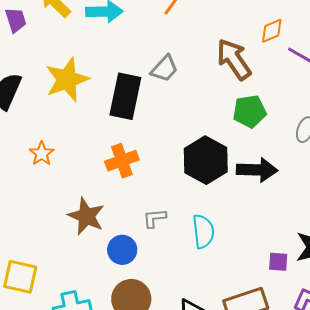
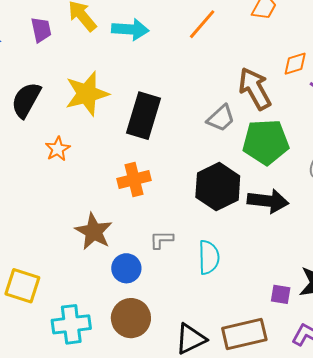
gray trapezoid: (164, 69) -> (221, 118), moved
green pentagon: (250, 111) -> (266, 142), size x1.4
orange star: (42, 154) -> (58, 149), moved

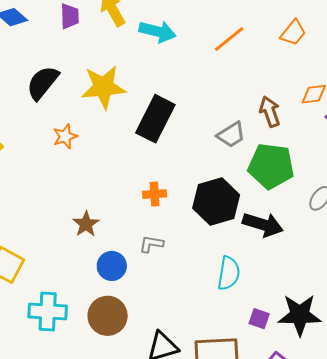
brown arrow: (255, 89) -> (270, 112), size x0.7
orange cross: (134, 180) -> (155, 194), moved, size x0.7
brown star: (94, 232) -> (86, 224), size x0.7
cyan semicircle: (209, 257) -> (229, 273), moved

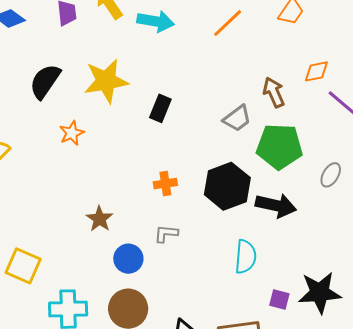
black rectangle: (155, 119) -> (160, 108), size x0.6

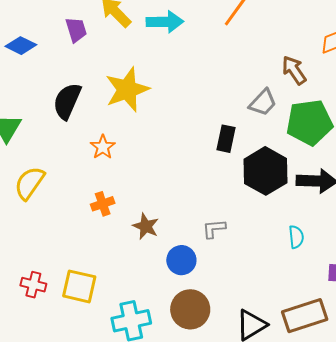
black rectangle: (160, 108) -> (226, 139), moved
orange cross: (165, 184) -> (103, 204), moved
cyan semicircle: (246, 257) -> (296, 237), size x0.7

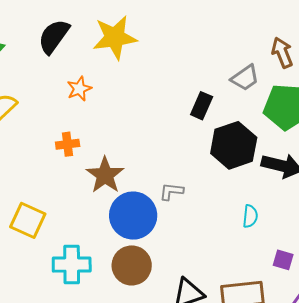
brown star: (146, 226) -> (105, 175), size x1.4
blue circle: (181, 260) -> (133, 216), size x1.6

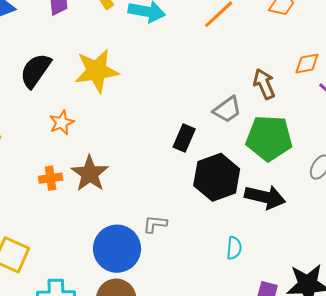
brown star: (105, 175) -> (90, 174), moved

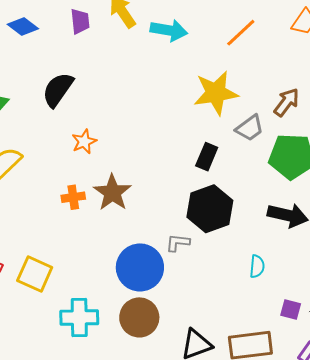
yellow star: (97, 71) -> (216, 93), moved
brown arrow: (264, 84) -> (287, 102), turned 60
black hexagon: (217, 177) -> (210, 209), moved

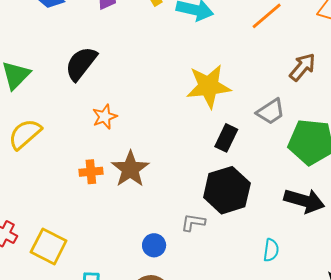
yellow star: (216, 93) -> (209, 86), moved
brown arrow: (287, 102) -> (302, 67), moved
blue circle: (140, 267) -> (154, 245), size x0.5

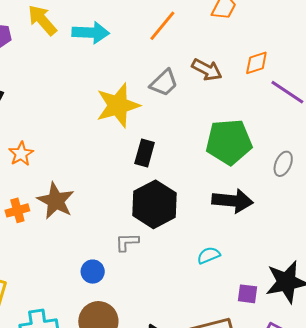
brown arrow: (302, 67) -> (207, 70), turned 88
gray trapezoid: (271, 112) -> (164, 83), moved
cyan semicircle: (271, 250) -> (209, 255), turned -110

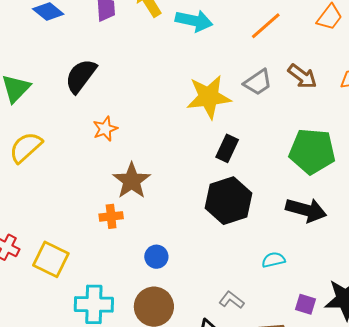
orange cross: (17, 210) -> (111, 216), moved
gray L-shape: (127, 242) -> (232, 300), moved, turned 30

